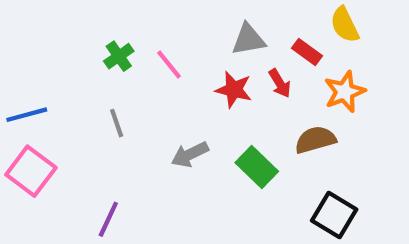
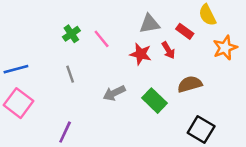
orange star: (345, 92) -> (225, 48), moved

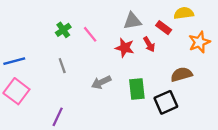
yellow semicircle: (207, 15) -> (184, 13), turned 108
brown semicircle: (190, 84) -> (181, 74), moved
green rectangle: (154, 101) -> (137, 89), turned 40
black square: (201, 130) -> (166, 102), moved, turned 35

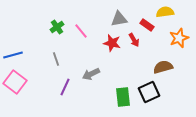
green rectangle: (137, 89) -> (123, 97), moved
purple line: (58, 117) -> (65, 87), moved

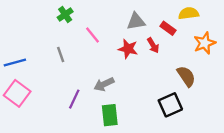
green cross: (57, 27) -> (65, 15), moved
gray line: (56, 59) -> (61, 55), moved
brown semicircle: (163, 67) -> (186, 76), turned 72
green rectangle: (123, 97) -> (110, 115), moved

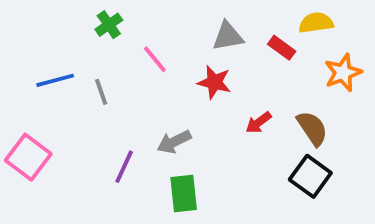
red arrow: (153, 45) -> (259, 123), moved, turned 84
blue line: (15, 63) -> (55, 80), moved
black square: (170, 105) -> (310, 176), moved, turned -30

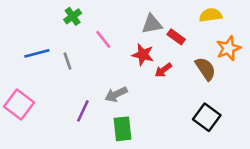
red rectangle: (282, 48) -> (176, 37), moved
red arrow: (259, 123) -> (163, 70), moved
brown semicircle: (312, 128) -> (205, 69), moved

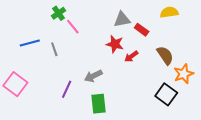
pink line: (103, 39) -> (73, 27), moved
orange star: (228, 48) -> (184, 74), moved

